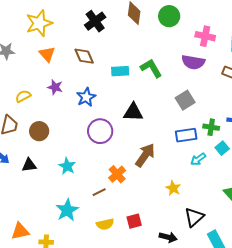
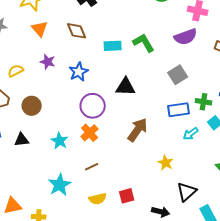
purple semicircle: (193, 62) -> (186, 37), turned -30
orange cross: (117, 174) -> (90, 133), moved

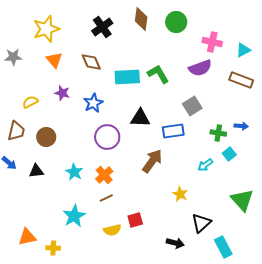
cyan rectangle: (113, 46) -> (127, 77), size x1.4
blue rectangle: (179, 110) -> (173, 131), moved
orange cross: (90, 133) -> (104, 175), moved
red square: (127, 196) -> (135, 220), moved

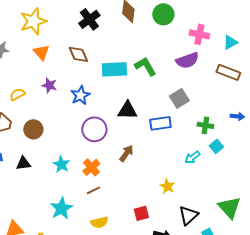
blue arrow: (241, 126) -> (237, 116), moved
brown arrow: (152, 161) -> (126, 153), moved, size x0.7
green triangle: (242, 200) -> (229, 207), moved
red square: (135, 220) -> (141, 213), moved

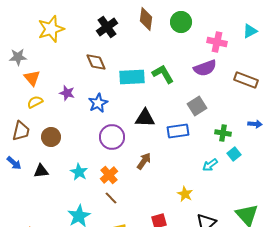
cyan triangle: (230, 42) -> (250, 31), moved
orange triangle: (41, 52) -> (32, 78), moved
brown line: (93, 190) -> (111, 198), turned 72

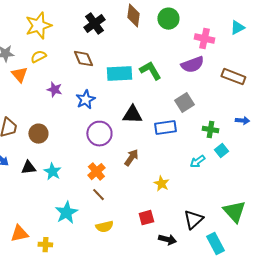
yellow semicircle: (35, 102) -> (38, 57), moved
cyan star: (79, 172) -> (52, 172), moved
yellow star: (185, 194) -> (161, 184), moved

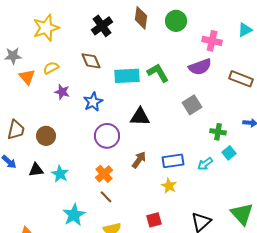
yellow semicircle: (38, 57) -> (51, 68), moved
blue rectangle: (165, 128) -> (173, 161), moved

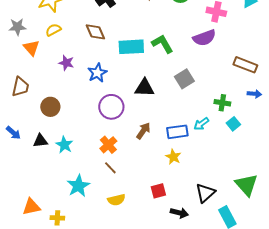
yellow semicircle: (51, 68) -> (53, 30), moved
brown rectangle: (241, 79) -> (245, 65), moved
gray square: (192, 105) -> (184, 79), moved
brown trapezoid: (16, 130) -> (20, 87), moved
cyan arrow: (205, 164) -> (201, 124), moved

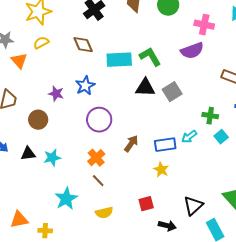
purple star: (66, 63) -> (56, 94), moved
black triangle: (144, 88) -> (145, 88), moved
cyan star: (64, 145) -> (52, 158), turned 30

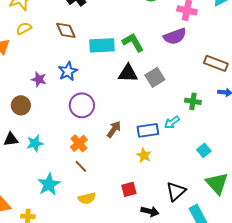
cyan square: (221, 137) -> (204, 150), moved

